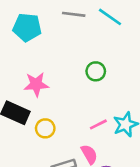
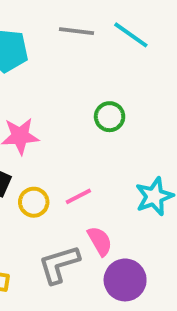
pink line: (98, 124) -> (78, 196), moved

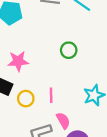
pink line: (78, 196) -> (51, 95), turned -64

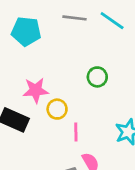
yellow circle: (26, 99) -> (57, 109), moved

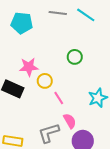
pink line: (76, 132) -> (59, 98), turned -32

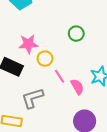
pink semicircle: (70, 121) -> (77, 87), moved
gray L-shape: (49, 133) -> (32, 98), moved

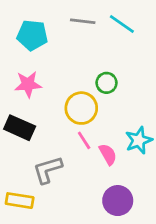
pink star: (28, 44) -> (28, 84), moved
yellow circle: (45, 59) -> (81, 108), moved, size x1.5

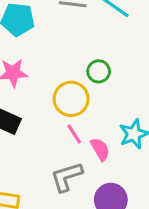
gray L-shape: (48, 170) -> (67, 177), moved

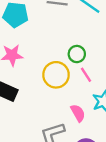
pink line: (74, 134) -> (86, 75), moved

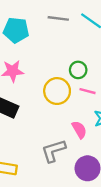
pink line: (86, 75) -> (88, 91), turned -42

